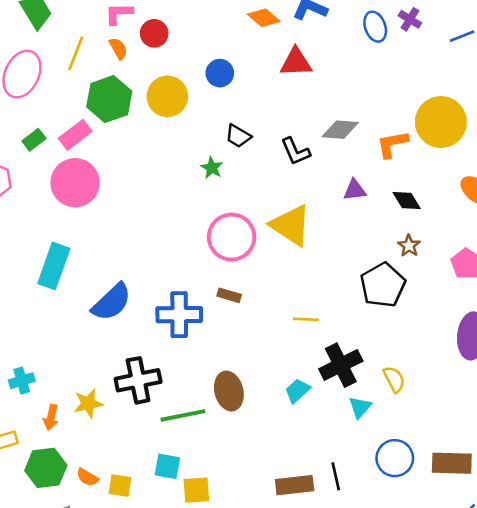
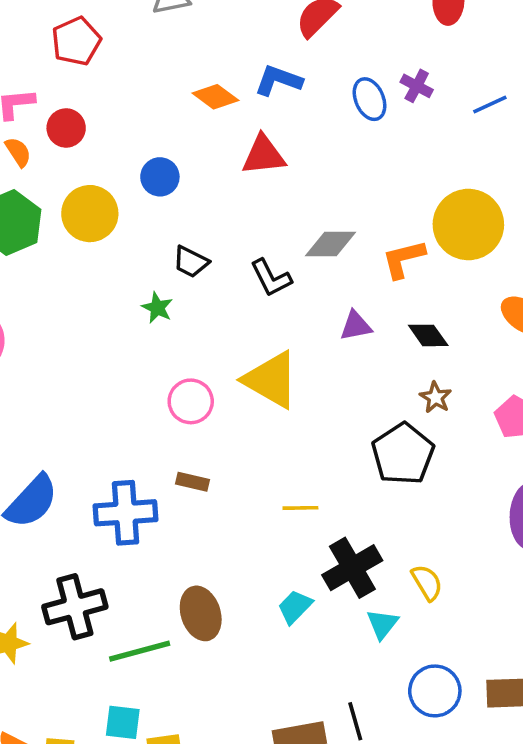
pink circle: (232, 237) -> (191, 401), size x0.7

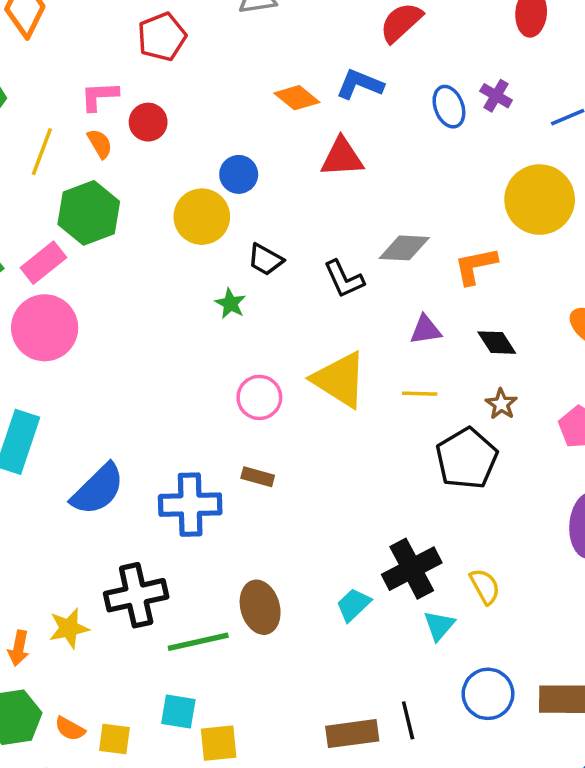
yellow circle: (90, 214) -> (202, 217), moved
yellow circle: (468, 225) -> (540, 200), moved
yellow line: (300, 508) -> (420, 394), moved

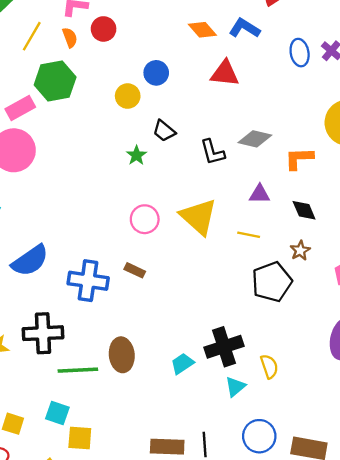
yellow circle: (202, 217) -> (128, 96), size x0.7

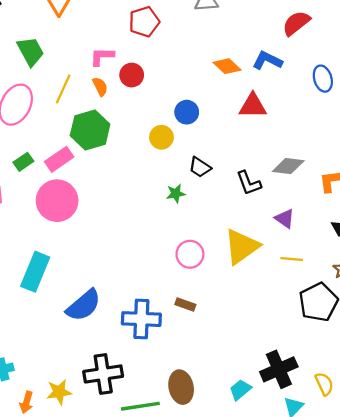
green star: (136, 155) -> (176, 194), turned 30
purple triangle: (260, 194) -> (285, 219), moved, turned 40
yellow triangle: (199, 217) -> (242, 247), turned 48

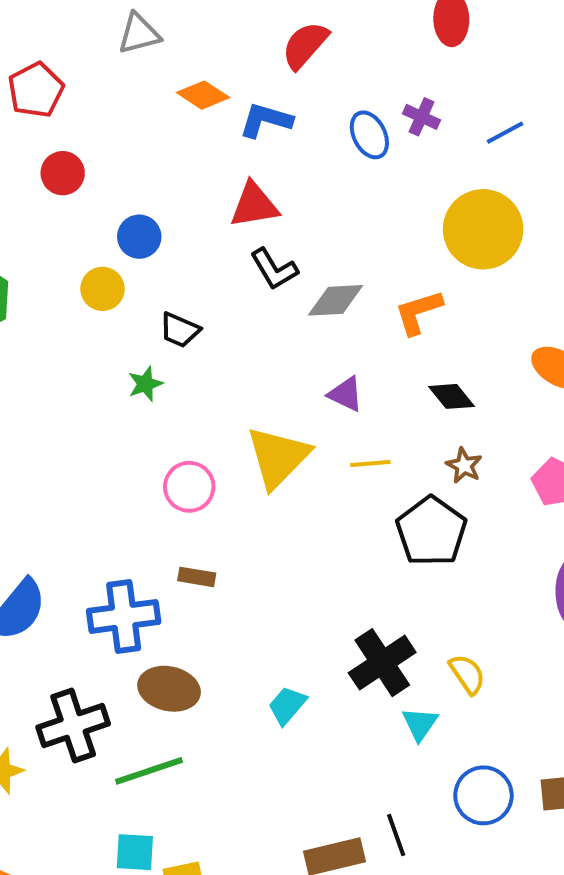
orange diamond: (227, 66) -> (203, 95), moved
red circle: (132, 75) -> (63, 173), moved
black L-shape: (249, 183) -> (274, 269), moved
brown ellipse: (181, 387) -> (169, 689), moved, turned -56
cyan trapezoid: (240, 390) -> (287, 705), moved

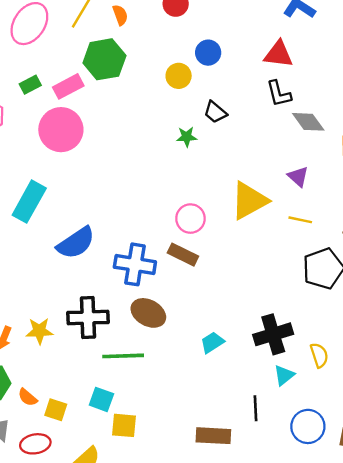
gray diamond: (336, 300) -> (308, 122), turned 40
pink circle: (189, 487) -> (190, 219), moved
brown rectangle: (197, 577) -> (183, 255), size x1.4
black line: (396, 835) -> (255, 408), moved

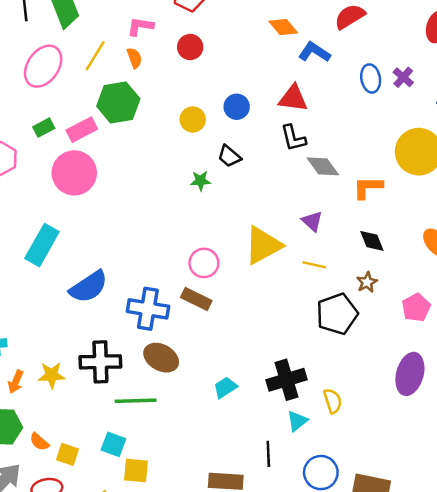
blue circle: (208, 53) -> (237, 107), moved

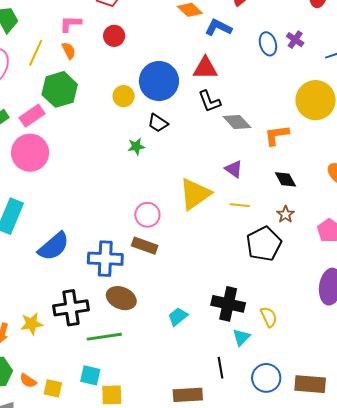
blue circle: (237, 107) -> (159, 81), size x1.8
black cross: (286, 380) -> (228, 304), turned 36

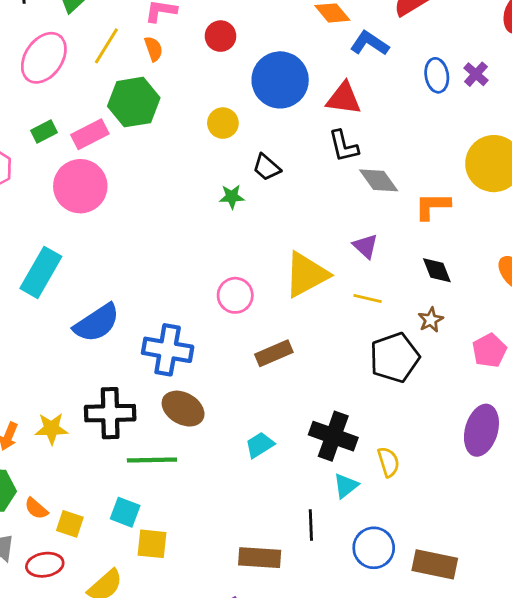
blue circle: (159, 81) -> (280, 80), moved
brown rectangle: (145, 246) -> (274, 353), moved, turned -50

